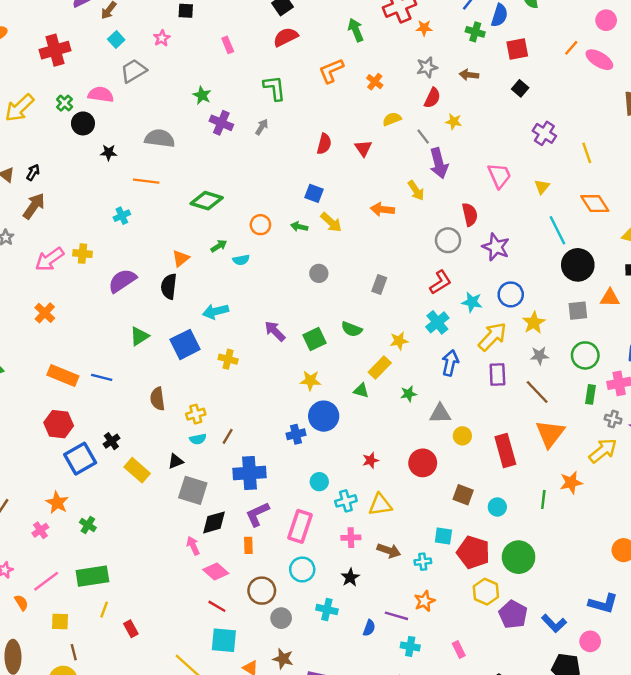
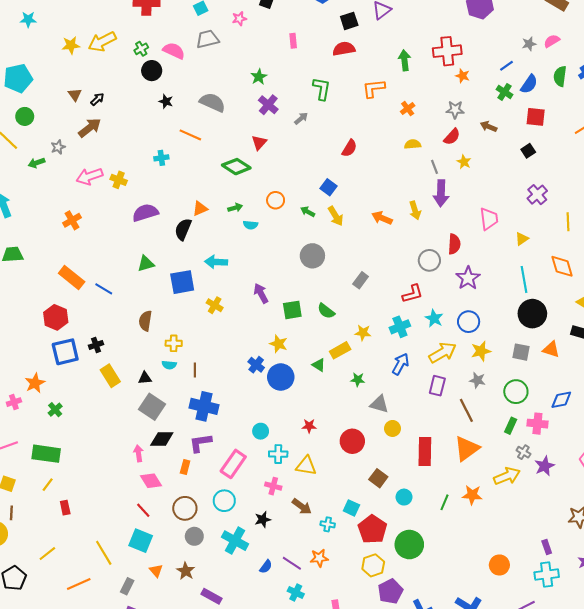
red triangle: (363, 148) -> (259, 143), moved
gray circle: (319, 273) -> (312, 256), size x1.5
blue cross: (296, 434) -> (256, 365), moved, turned 35
brown line: (228, 436) -> (195, 370), turned -48
cyan cross: (327, 610) -> (235, 541), size x1.4

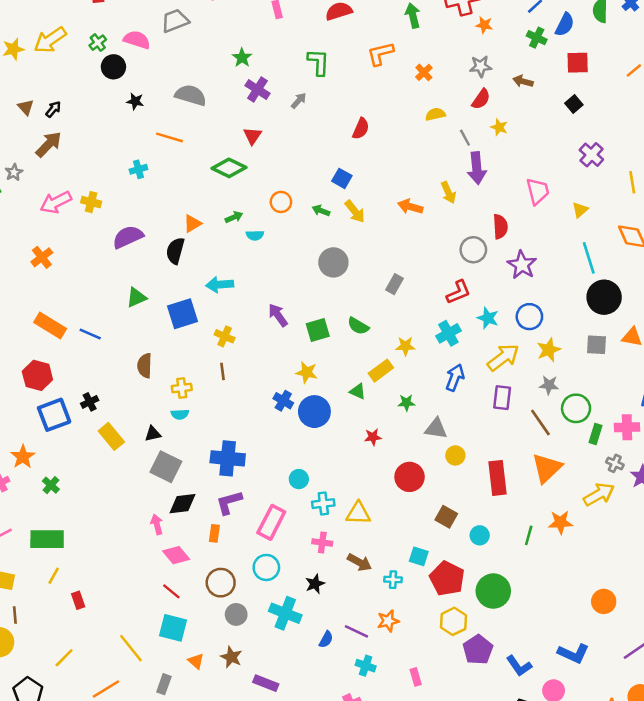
brown line: (195, 370) -> (222, 371), moved
green circle: (516, 392) -> (576, 408), moved
red star: (309, 426) -> (373, 437), moved

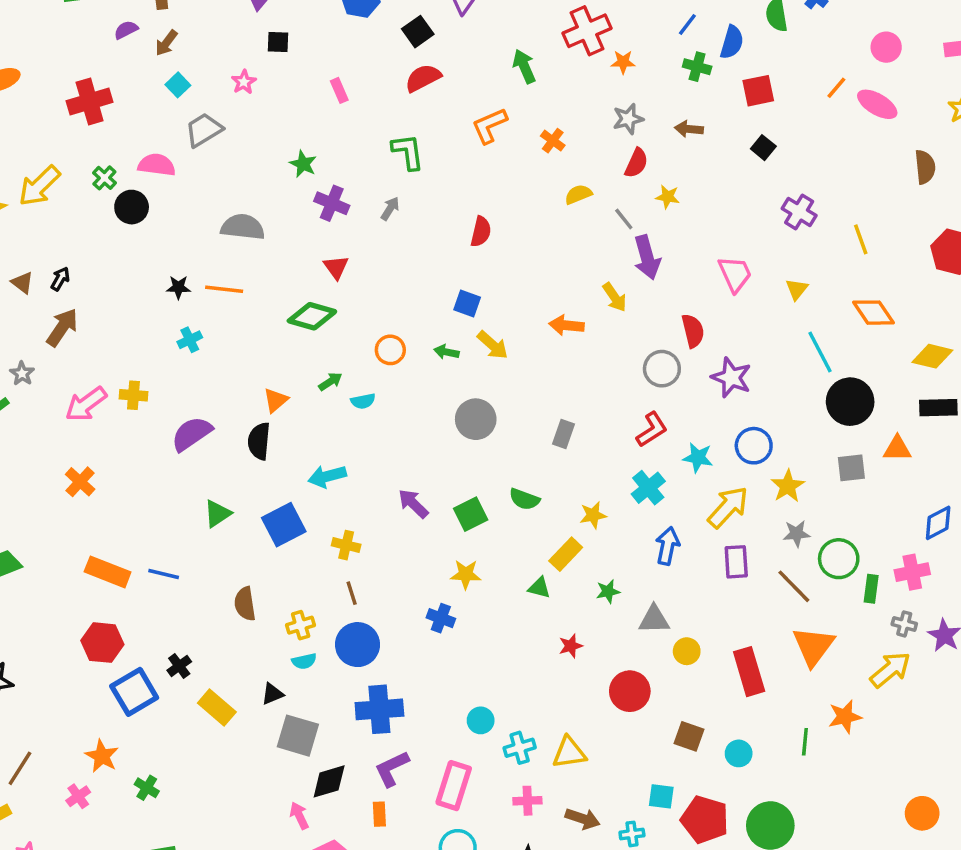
black star: (135, 101) -> (178, 287), moved
blue circle: (314, 412) -> (358, 645), moved

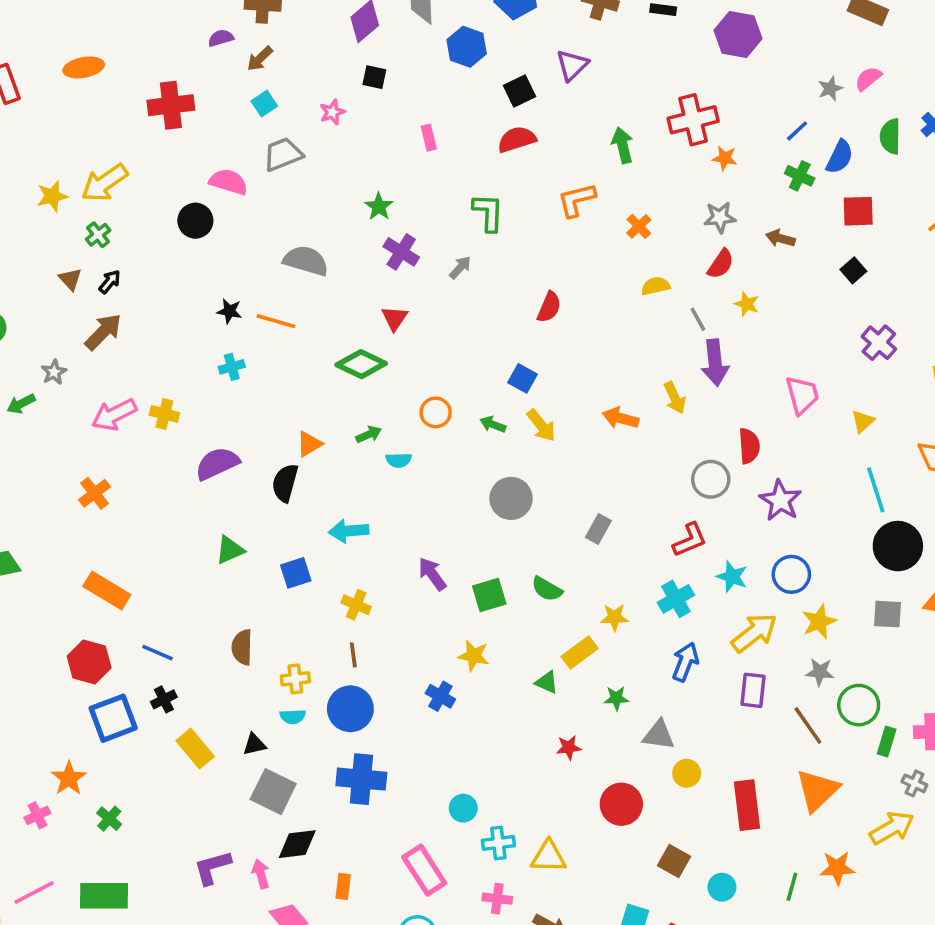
green cross: (104, 178) -> (98, 235), moved
blue square: (284, 525) -> (296, 573), size x0.7
blue line: (164, 574) -> (158, 653), moved
purple L-shape: (392, 769) -> (212, 867), moved
pink rectangle: (454, 786) -> (424, 870), turned -60

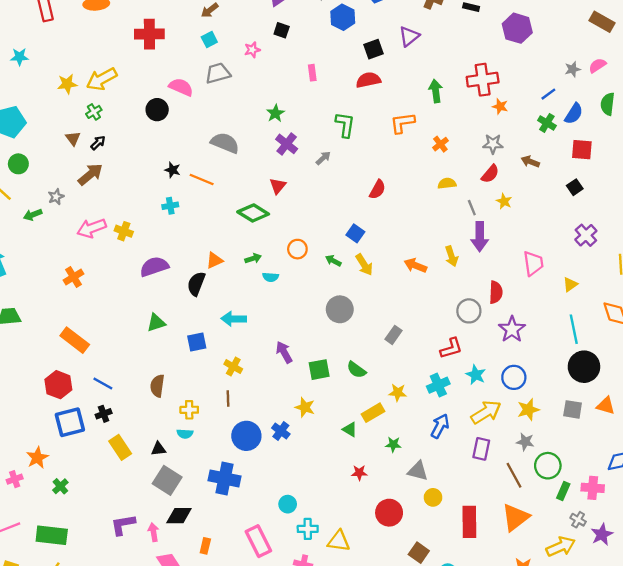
blue circle: (350, 709) -> (246, 436), moved

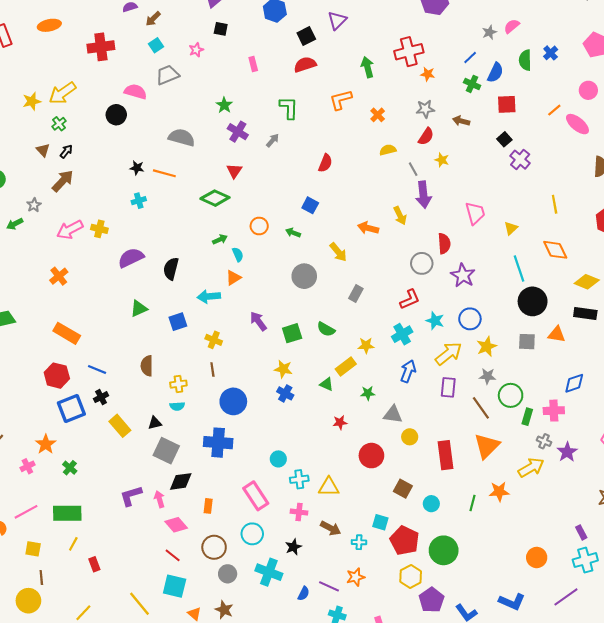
purple cross: (586, 235) -> (520, 160), moved
orange triangle: (214, 260) -> (233, 278), moved
yellow arrow: (364, 265) -> (338, 252), moved
cyan semicircle: (271, 277) -> (238, 254), turned -112
blue cross: (281, 431) -> (285, 393), moved

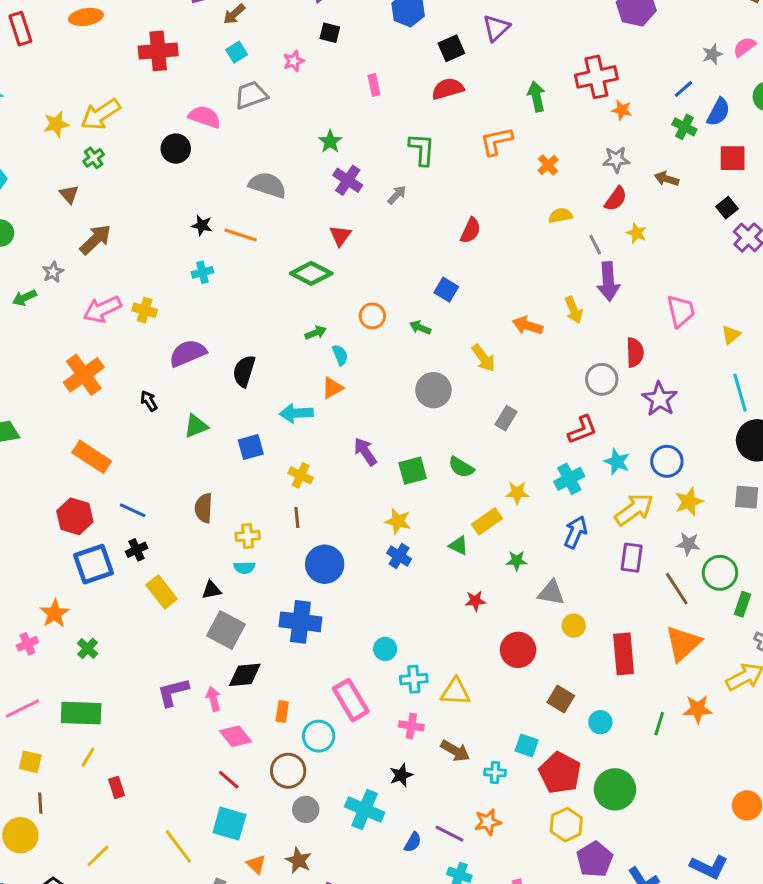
black arrow: (66, 151) -> (149, 401), moved, turned -72
orange cross: (59, 276) -> (84, 375), size x1.5
cyan circle: (252, 534) -> (319, 736), moved

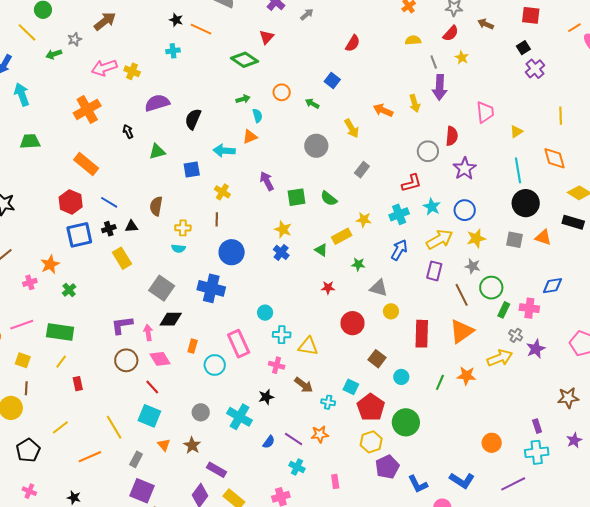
black triangle: (211, 590) -> (131, 226), moved
brown circle: (288, 771) -> (126, 360), moved

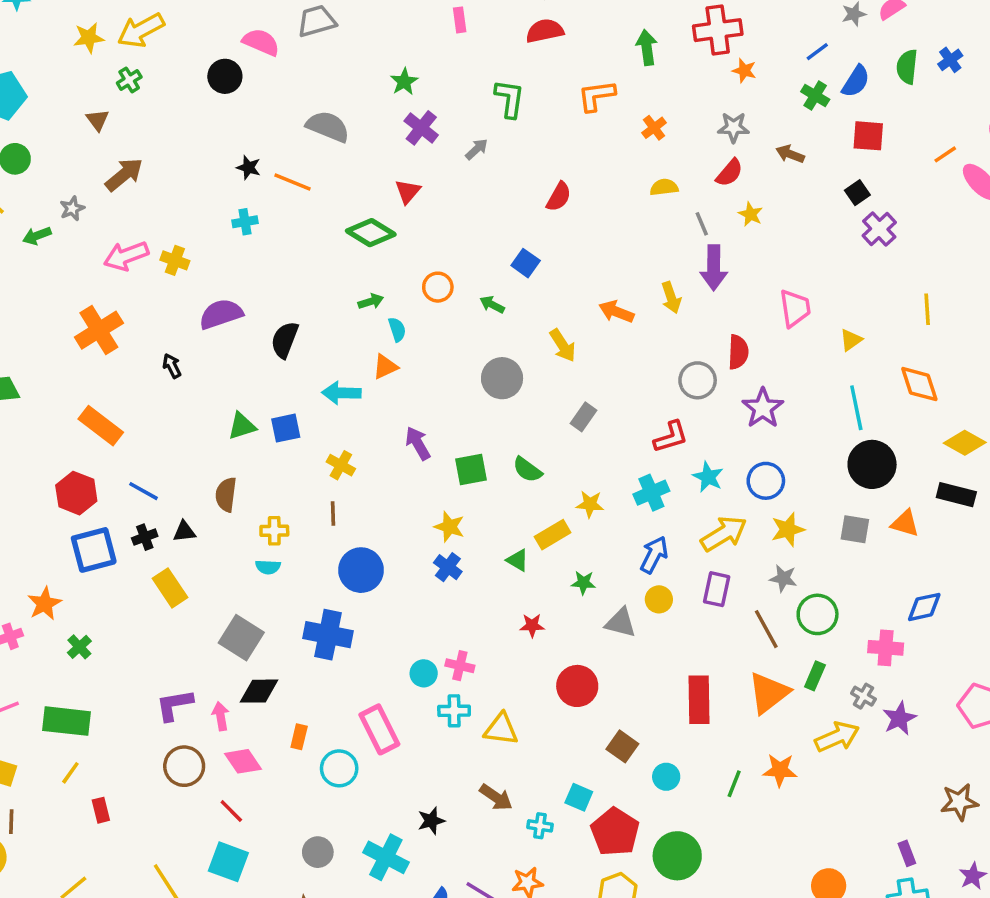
green triangle: (157, 152) -> (242, 426), moved
green rectangle: (504, 310) -> (815, 676), moved
yellow circle: (391, 311) -> (659, 599), moved
pink cross: (277, 365) -> (460, 666), moved

